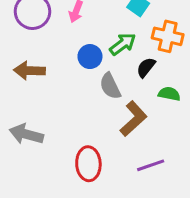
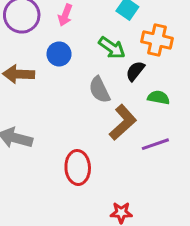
green arrow: (123, 44) -> (112, 48), turned 72
blue circle: (90, 57) -> (59, 54), moved
purple line: (151, 165) -> (155, 144), moved

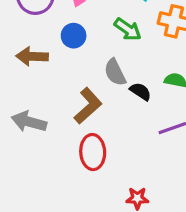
black semicircle: (135, 71) -> (140, 91), moved, turned 85
brown L-shape: (123, 122) -> (88, 106), moved

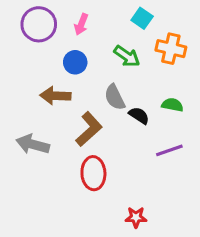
brown arrow: (32, 56) -> (55, 96), moved

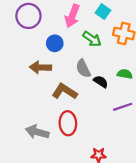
pink arrow: (81, 24) -> (72, 16), moved, size x1.5
brown L-shape: (89, 129) -> (65, 91), turned -105
gray arrow: (33, 144) -> (37, 132), moved

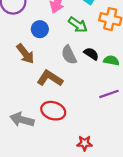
brown arrow: (41, 67) -> (25, 54), turned -130
black semicircle: (101, 82) -> (91, 54), moved
red ellipse: (68, 123) -> (53, 111), turned -70

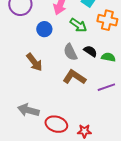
brown arrow: (25, 54) -> (34, 62), moved
brown L-shape: (50, 78) -> (74, 77), moved
red ellipse: (53, 111) -> (56, 124), moved

